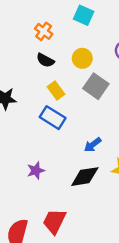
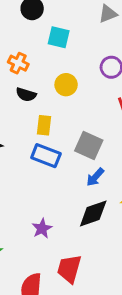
gray square: (96, 86) -> (89, 146), moved
yellow rectangle: (56, 90) -> (44, 125), turned 54
purple star: (36, 171) -> (42, 228), moved

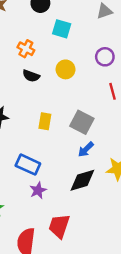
yellow rectangle: (44, 125) -> (45, 121), moved
blue rectangle: (46, 156) -> (28, 165), moved

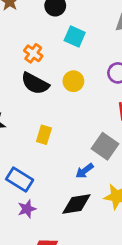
black semicircle: (31, 76) -> (35, 83), size x1.5
gray square: (82, 122) -> (105, 146), moved

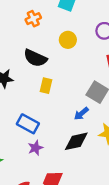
orange cross: (33, 53) -> (33, 19), turned 32
black semicircle: (35, 83) -> (35, 58), moved

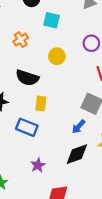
blue rectangle: (28, 124) -> (27, 127), moved

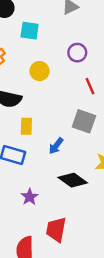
blue arrow: (79, 127) -> (56, 146), moved
black diamond: (77, 154) -> (73, 180), turned 60

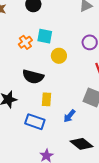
cyan square: (30, 31) -> (45, 36), moved

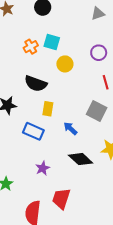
blue arrow: (69, 116) -> (70, 128), turned 88

